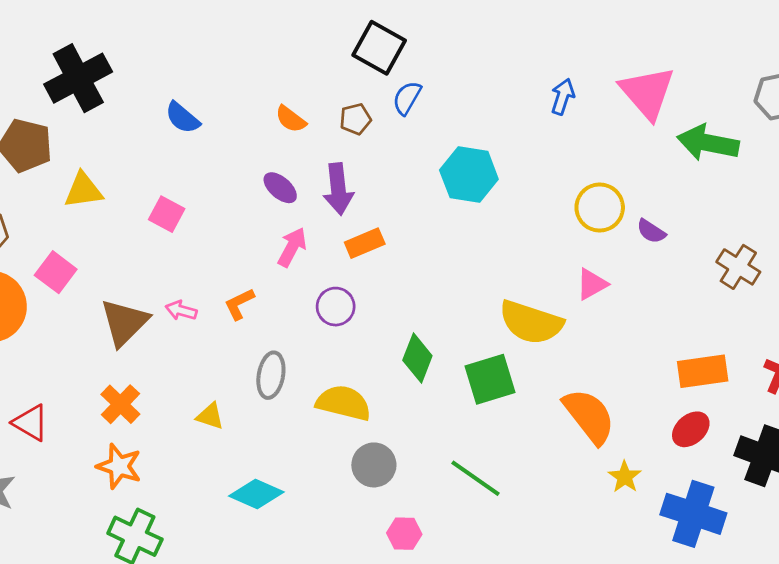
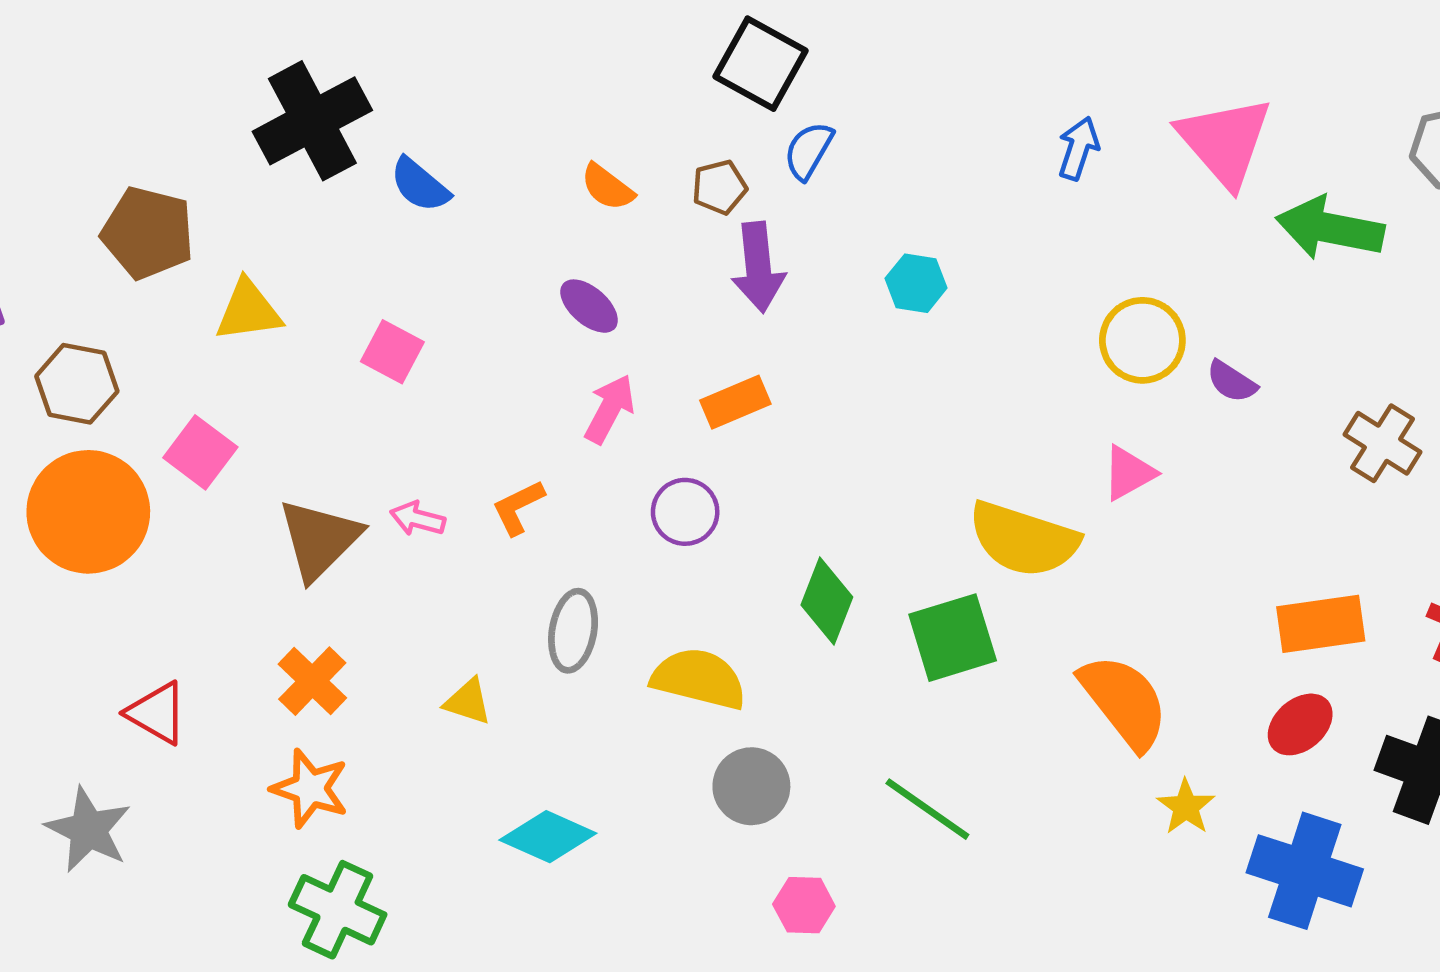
black cross: (78, 78) -> (312, 121), moved
cyan hexagon: (469, 175) -> (916, 283), size x0.6
purple arrow: (338, 189) -> (758, 267), moved

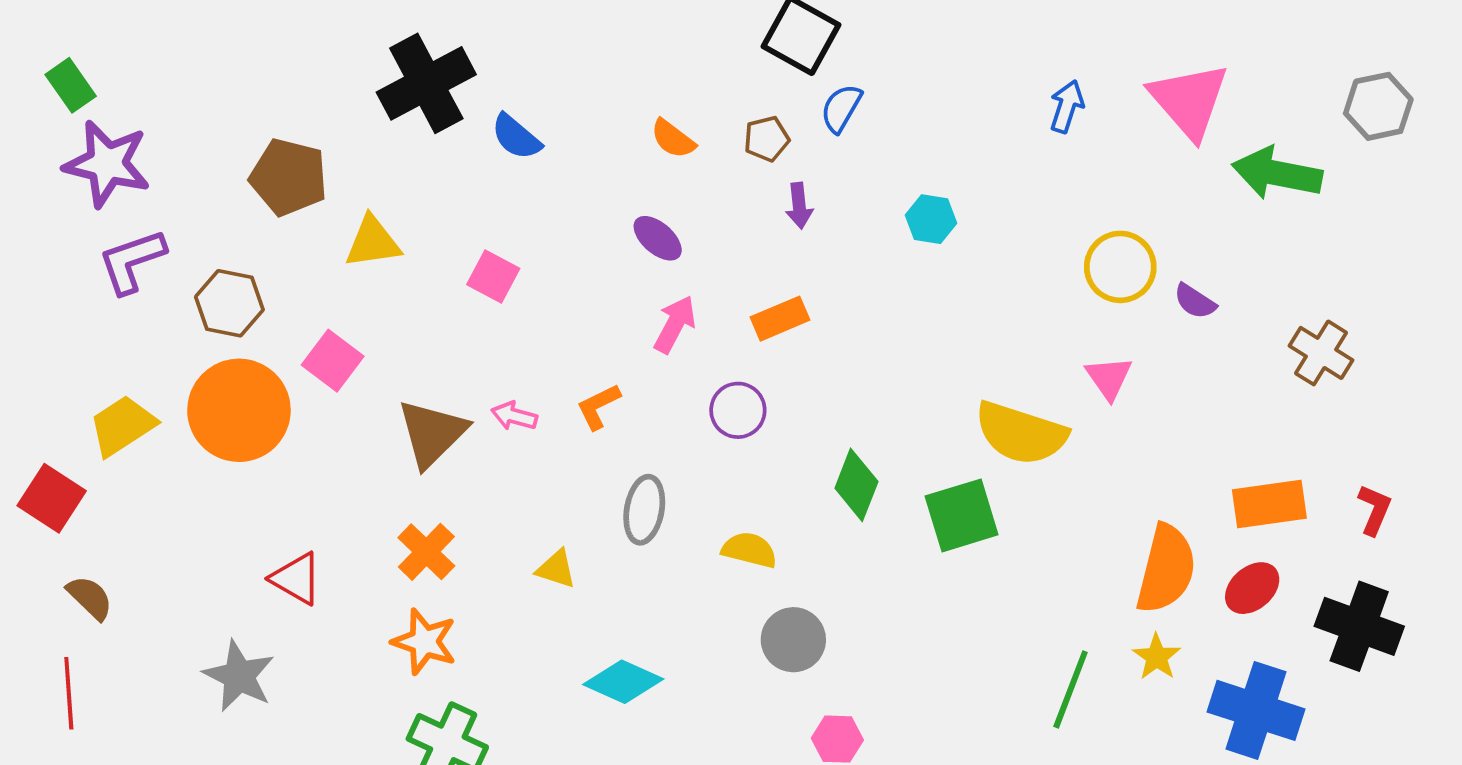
purple arrow: (758, 267) -> (799, 206), size x0.6
pink triangle: (1129, 473) -> (1109, 378), turned -36
yellow semicircle: (699, 679) -> (749, 550), size x0.7
orange semicircle: (1124, 702) -> (1166, 569), moved, turned 52
green line: (927, 809) -> (1071, 689), moved, turned 76

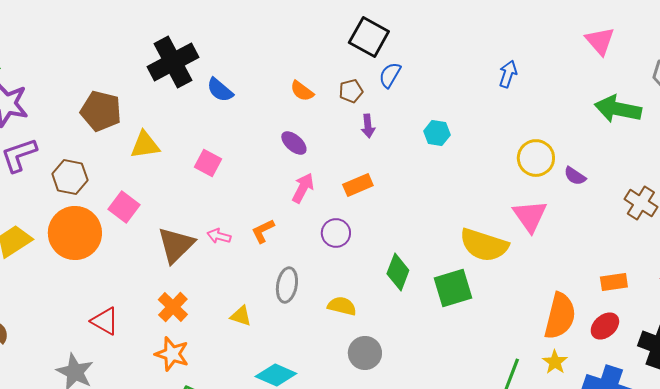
pink triangle: (1189, 101) -> (600, 41), moved, size x0.7
pink triangle: (1109, 378) -> (530, 216), size x1.4
orange rectangle: (1269, 504) -> (614, 282), size x0.7

